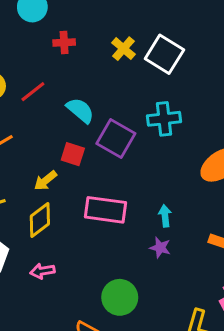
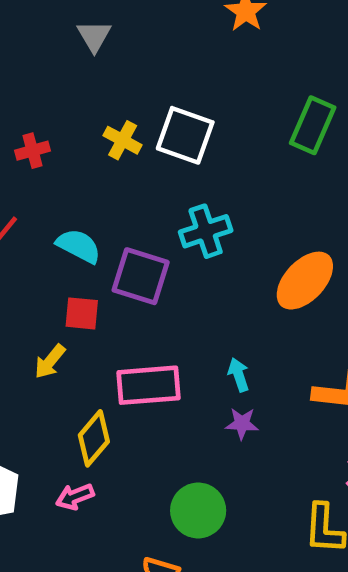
yellow diamond: (40, 220) -> (94, 438), moved

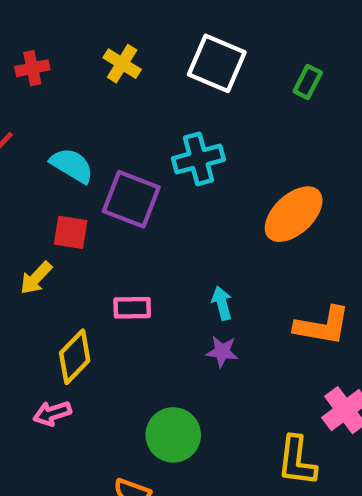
green rectangle: (313, 125) -> (308, 82), moved, size x0.6
white square: (185, 135) -> (217, 63), moved
pink rectangle: (149, 385) -> (132, 308), size x0.6

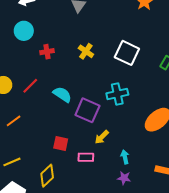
red square: (71, 232) -> (61, 143), moved
yellow arrow: (36, 278) -> (102, 137), moved
yellow diamond: (75, 357) -> (47, 176), moved

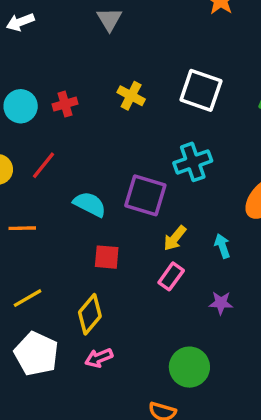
cyan circle: (24, 31) -> (21, 106), moved
cyan semicircle: (62, 94) -> (90, 204), moved
orange line: (14, 121) -> (22, 228), turned 42
pink rectangle: (86, 157) -> (171, 276), moved, turned -49
cyan arrow: (125, 157) -> (222, 246), moved

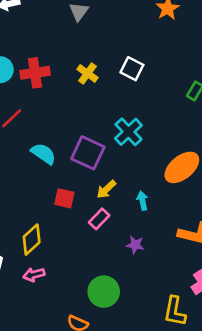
white square: (201, 90) -> (132, 69), moved, size x0.7
red cross: (65, 104) -> (35, 73), size x1.5
cyan cross: (193, 162) -> (128, 132), turned -32
red square: (107, 257) -> (64, 198), moved

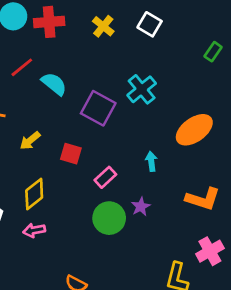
cyan semicircle: (43, 154) -> (54, 84), moved
yellow arrow: (106, 189) -> (30, 141), moved
purple star: (135, 245) -> (141, 207), turned 30
green circle: (104, 292) -> (109, 218), moved

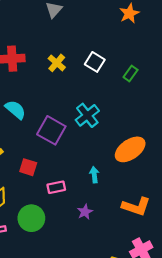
green rectangle: (213, 52) -> (131, 73), moved
pink rectangle: (105, 177) -> (56, 187), turned 30
green circle: (109, 218) -> (31, 218), moved

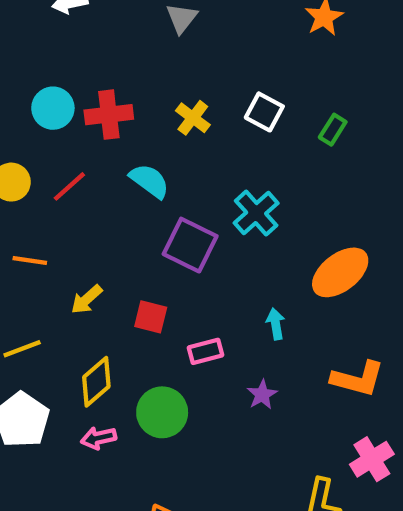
cyan semicircle: (15, 110) -> (149, 181), moved

